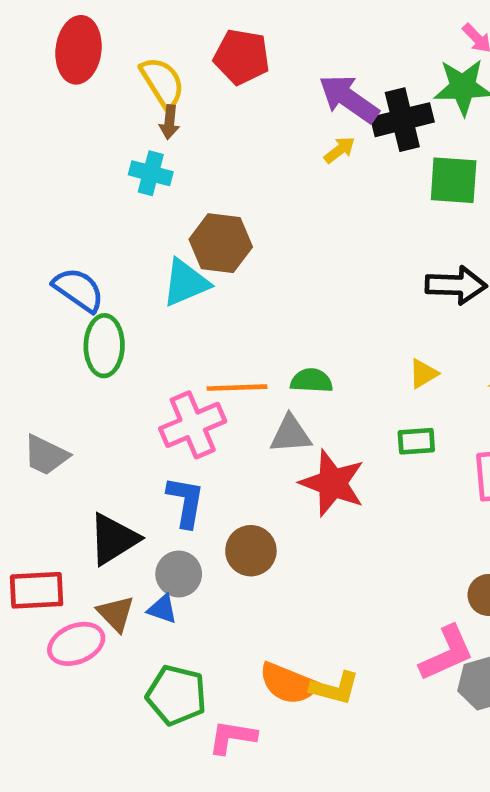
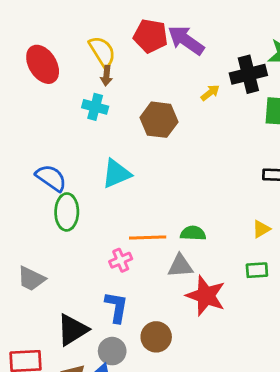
red ellipse: (79, 50) -> (43, 64), moved, turned -39
purple arrow: (349, 99) -> (186, 40), moved
brown hexagon: (221, 243) -> (159, 120), moved
pink cross: (193, 425) -> (121, 260), size x0.6

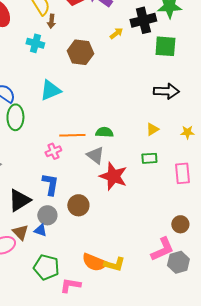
brown arrow: (106, 76) -> (51, 21), moved
gray triangle: (180, 266) -> (95, 155), turned 42

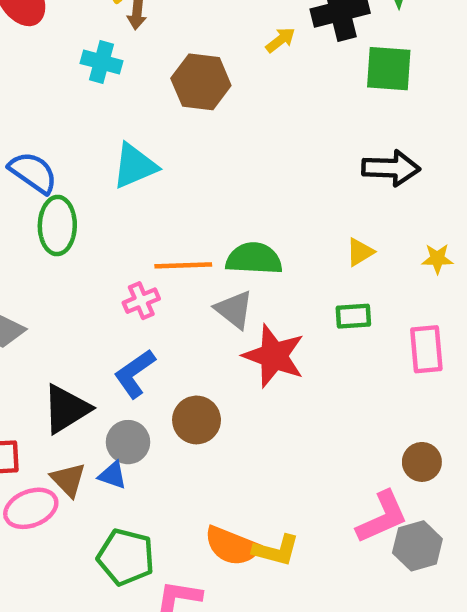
green semicircle: (104, 132) -> (254, 259), size x1.4
blue L-shape: (50, 184) -> (135, 374), turned -135

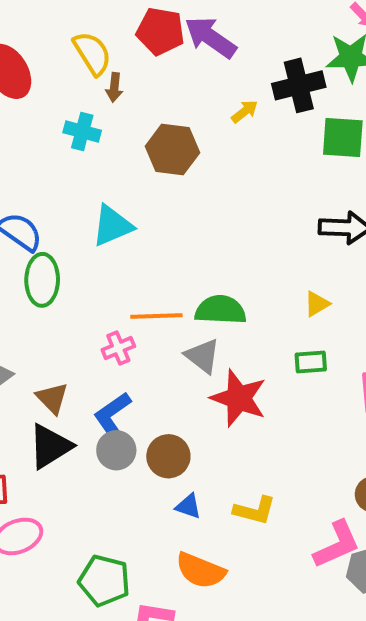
gray circle: (128, 442) -> (116, 450), moved
blue triangle: (113, 475) -> (188, 506), moved
brown triangle: (68, 480) -> (52, 398), moved
yellow L-shape: (276, 550) -> (255, 510), moved

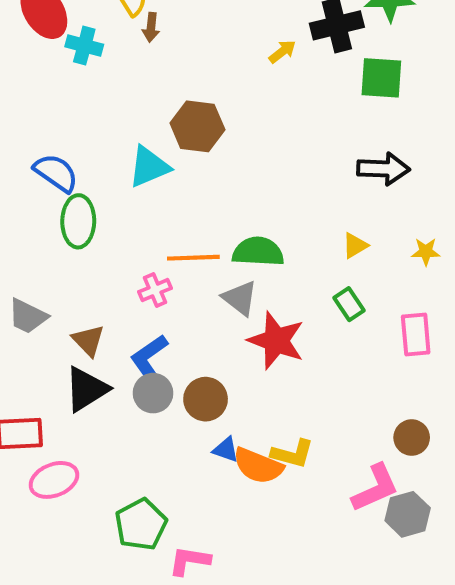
cyan cross: (82, 132) -> (84, 46), moved
brown hexagon: (172, 150) -> (197, 126), moved
green rectangle: (311, 362) -> (349, 304), turned 60
orange semicircle: (201, 571) -> (258, 466), moved
green pentagon: (104, 581) -> (141, 524), turned 30

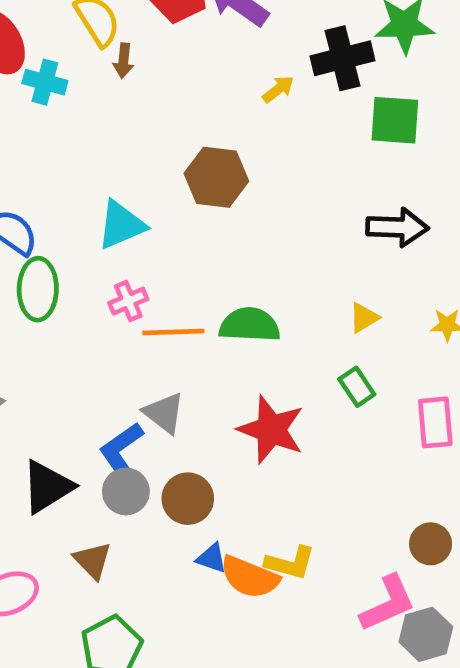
brown hexagon: (197, 126) -> (216, 177), moved
pink cross: (155, 290) -> (128, 301), moved
gray triangle: (240, 298) -> (164, 413), moved
brown triangle: (88, 341) -> (93, 561), moved

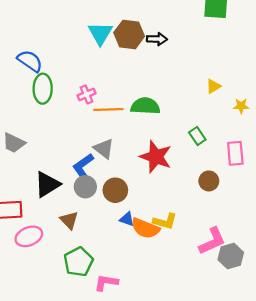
cyan triangle: (121, 225) -> (100, 33), moved, turned -36
black arrow: (397, 227) -> (157, 39), moved, size x0.7
yellow triangle: (364, 318) -> (213, 86), moved
brown circle: (431, 544) -> (209, 181), moved

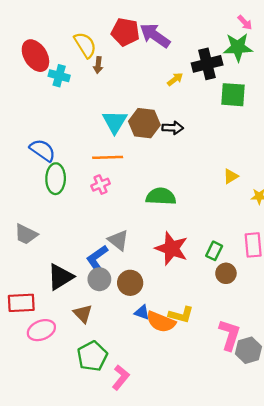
orange line: (108, 109) -> (108, 157), moved
green rectangle: (197, 136) -> (214, 251), moved, turned 60
pink L-shape: (212, 241) -> (230, 335), turned -48
pink L-shape: (106, 283) -> (121, 377), turned 120

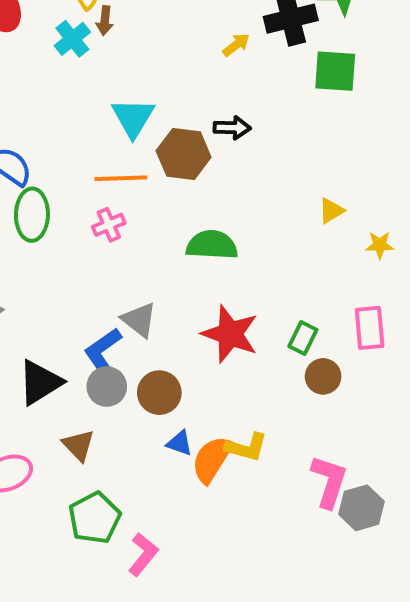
cyan cross: (59, 76) -> (72, 39), moved, turned 36
brown hexagon: (144, 123) -> (184, 154), moved
orange semicircle: (161, 322) -> (212, 459), turned 100

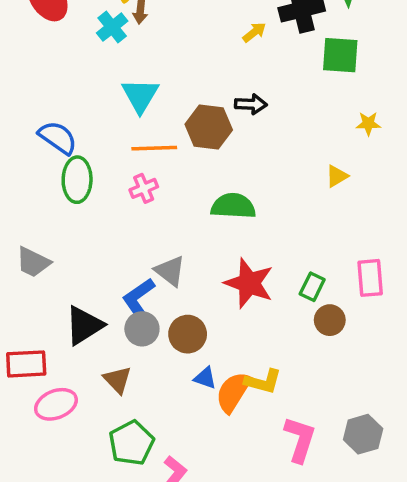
cyan triangle: (133, 118) -> (140, 95), moved
yellow star: (380, 245) -> (368, 124), moved
pink L-shape: (329, 482) -> (300, 439), moved

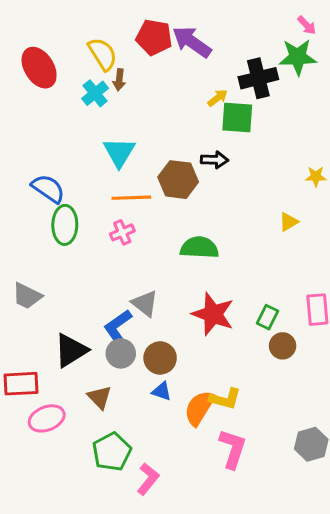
green square: (340, 55) -> (237, 118), moved
blue triangle: (205, 378) -> (162, 391), moved
pink L-shape: (300, 439) -> (233, 449), moved

